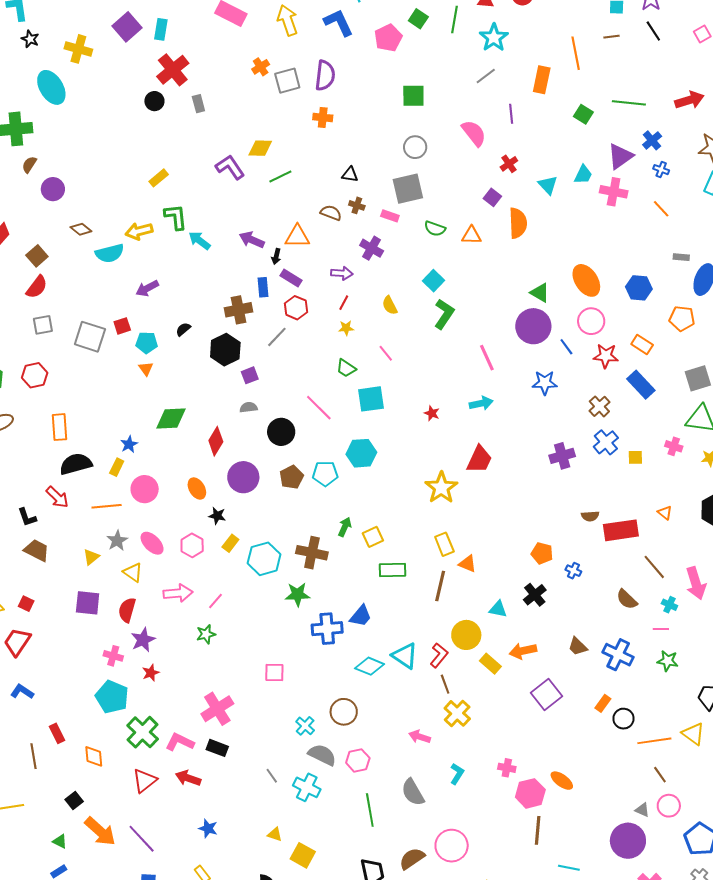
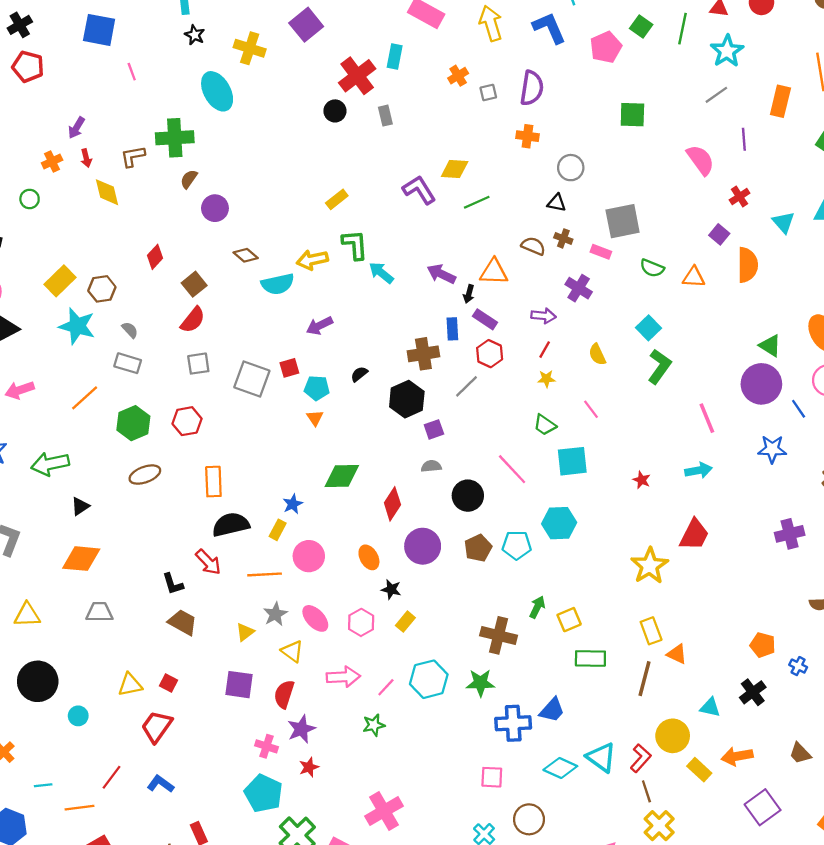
cyan rectangle: (161, 29) -> (395, 57), moved
gray square: (287, 81) -> (488, 93), size x0.6
gray circle: (415, 147) -> (571, 168), moved
cyan hexagon: (264, 559) -> (429, 679), moved
pink square: (274, 672) -> (492, 777), moved

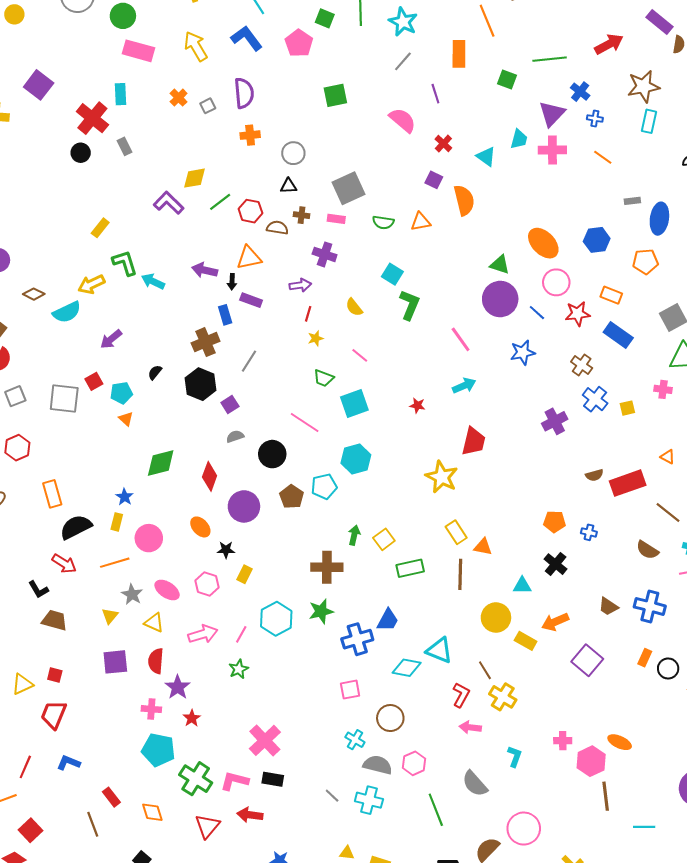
red hexagon: (490, 354) -> (250, 211), moved
red L-shape: (641, 758) -> (461, 695), moved

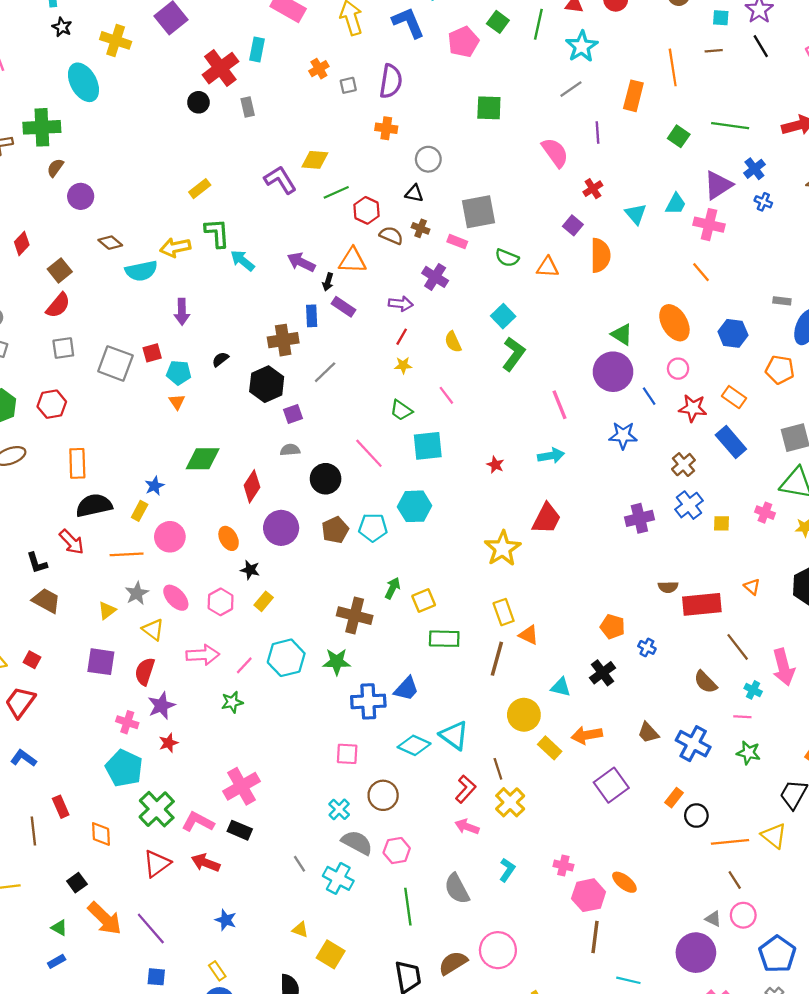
orange line: (603, 157) -> (701, 272), moved
pink circle: (556, 282) -> (678, 369), size x0.7
purple arrow: (111, 339) -> (182, 312), turned -65

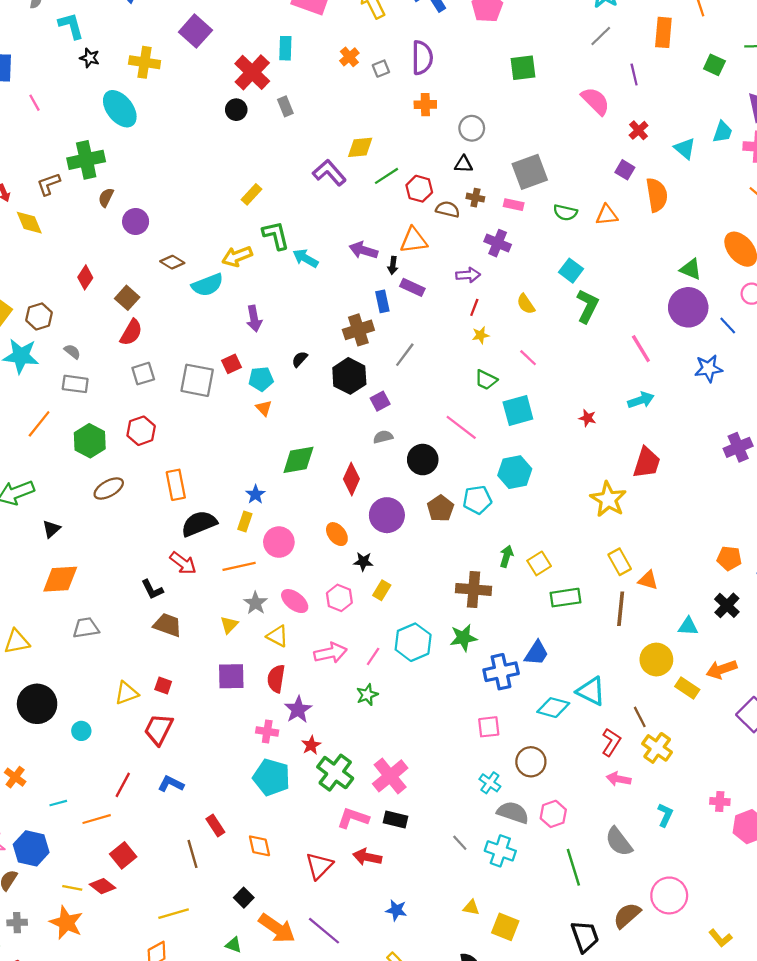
green cross: (157, 809) -> (335, 773), moved

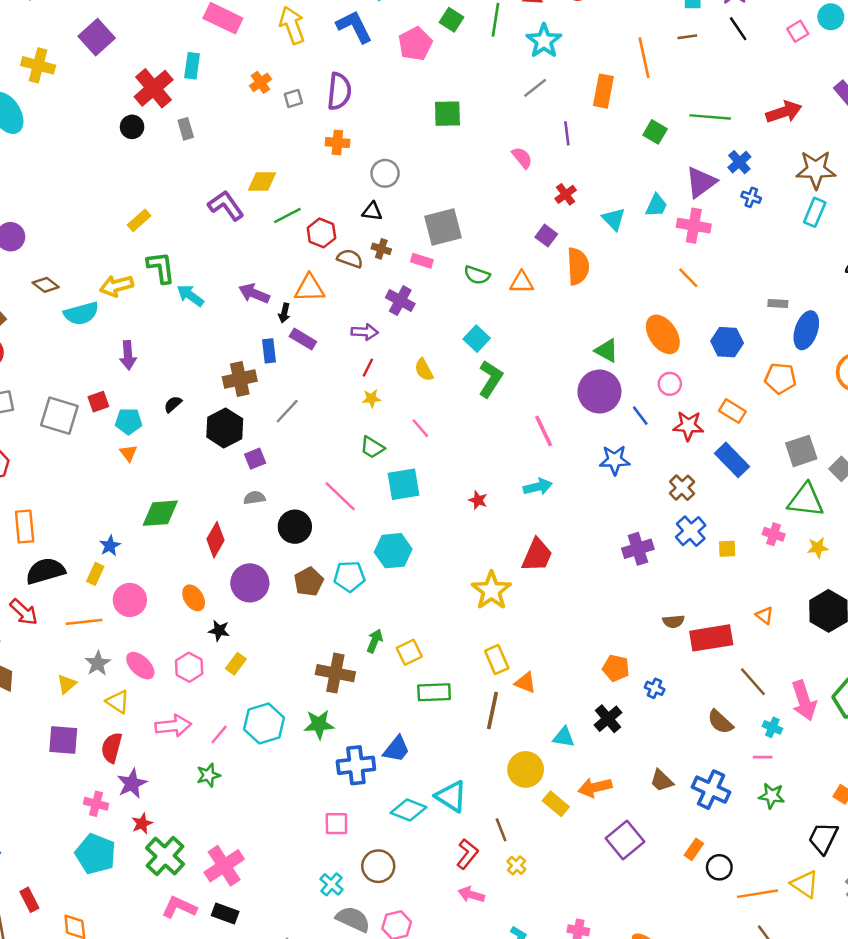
pink semicircle: (595, 101) -> (522, 158), size x0.7
yellow cross: (657, 748) -> (516, 865), size x0.6

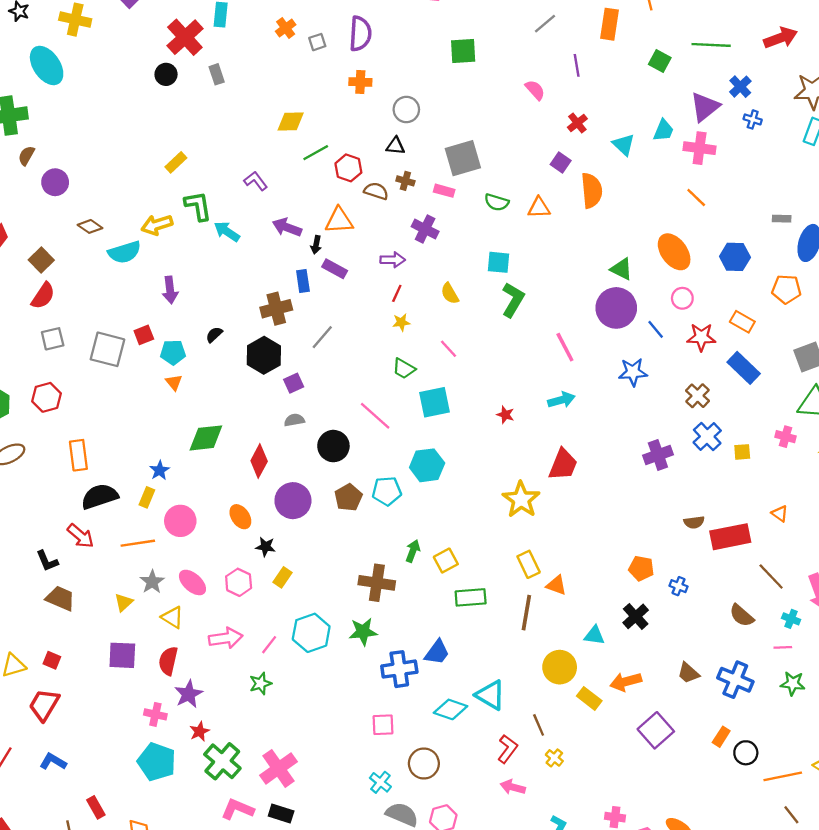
purple L-shape: (226, 206) -> (256, 181), moved, size x0.7
cyan square: (477, 339) -> (498, 262), turned -35

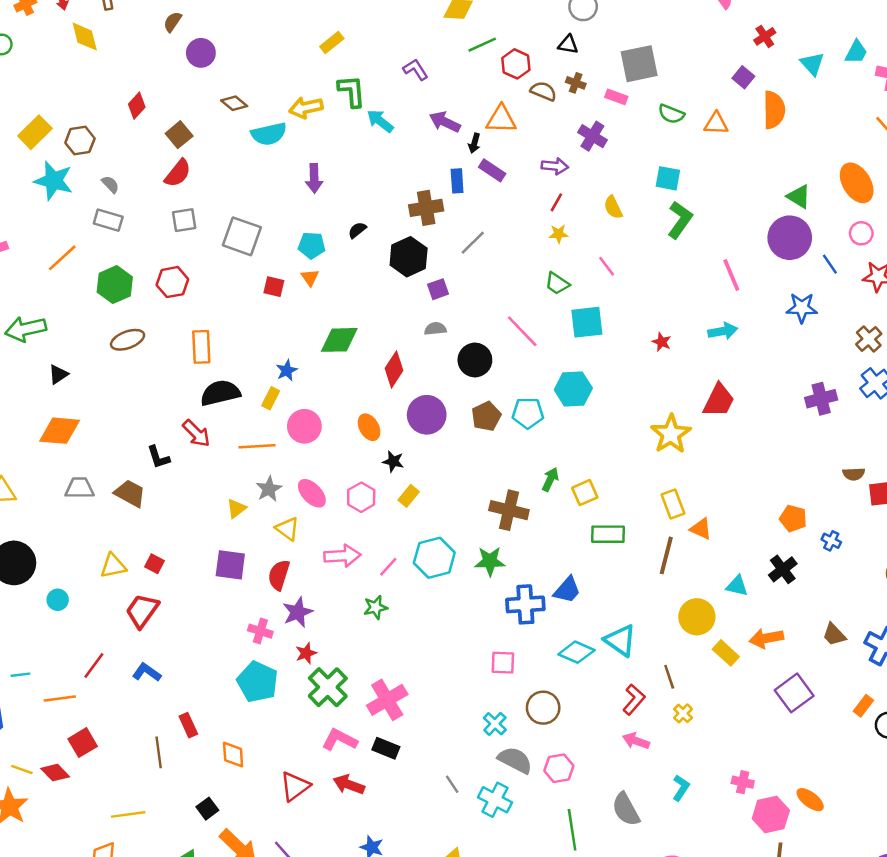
red square: (144, 335) -> (274, 287), moved, turned 30
brown trapezoid: (60, 598) -> (130, 493), moved

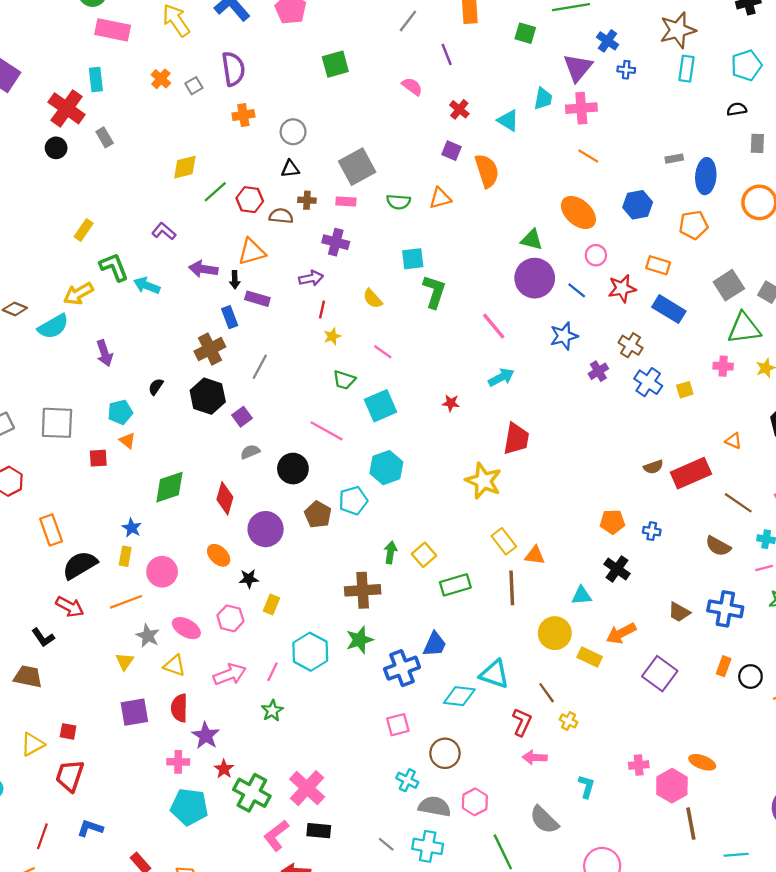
purple cross: (821, 399) -> (598, 371), moved, size x0.7
pink L-shape: (340, 740) -> (276, 835), turned -48

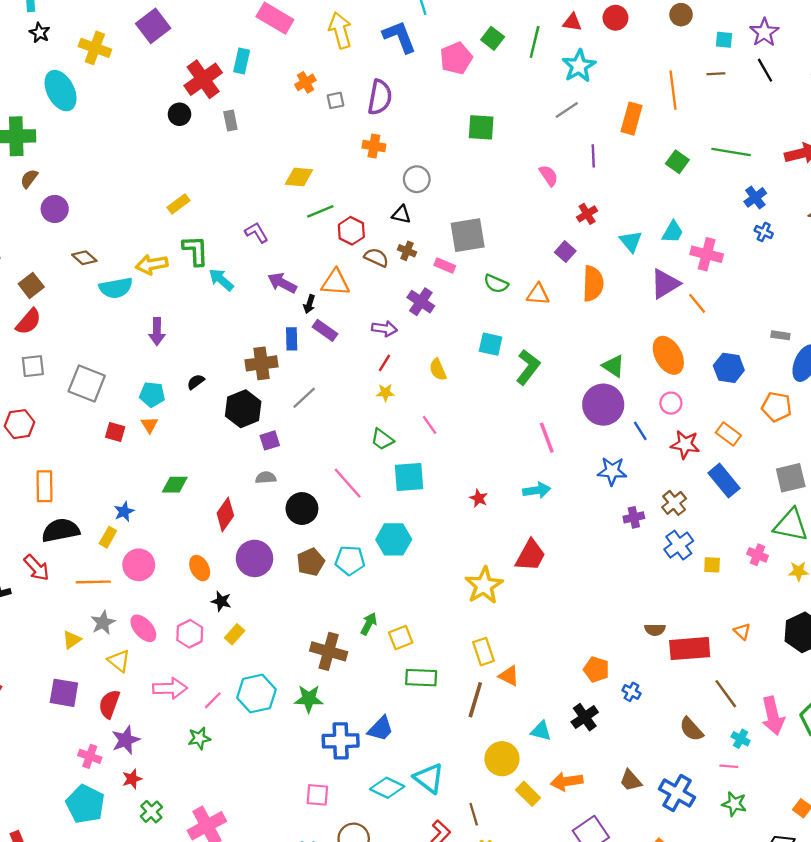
purple triangle: (578, 68) -> (665, 284), moved
green L-shape: (434, 292) -> (528, 367), moved
green diamond: (169, 487) -> (175, 485), size x0.7
green cross: (252, 793) -> (151, 812), size x0.6

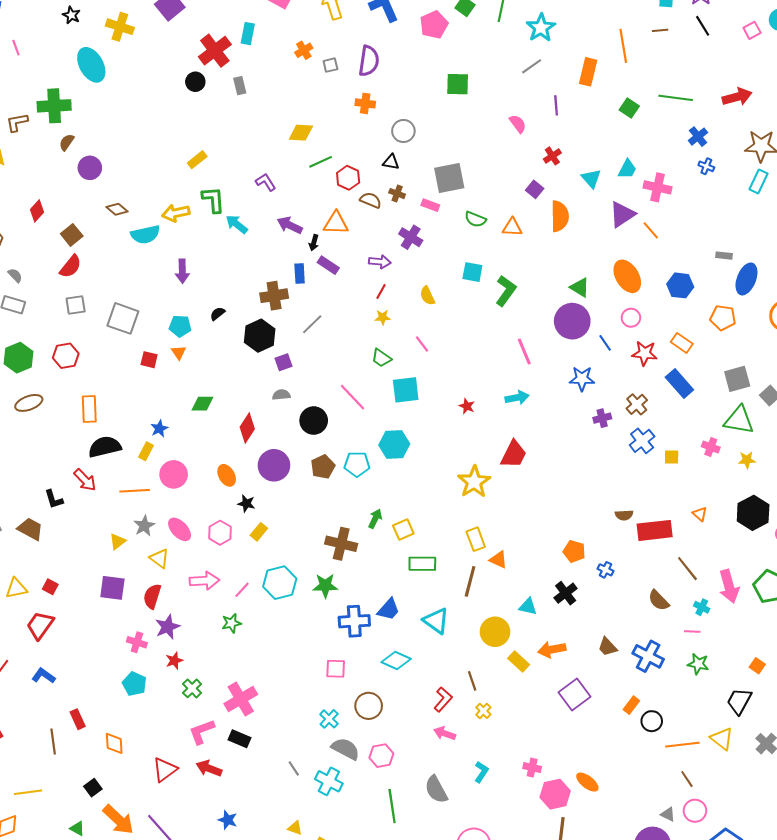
cyan triangle: (429, 778) -> (436, 621), moved
cyan pentagon: (85, 804) -> (134, 684), size x0.7

